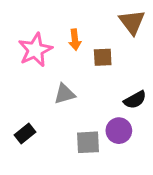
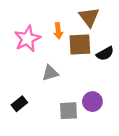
brown triangle: (132, 22) -> (89, 17), moved
brown square: (103, 57) -> (80, 44), size x1.5
black semicircle: (135, 100) -> (105, 54), moved

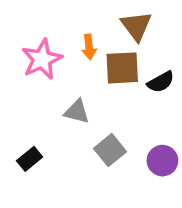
gray triangle: (50, 73) -> (77, 112), turned 30
purple circle: (92, 102) -> (162, 161), moved
gray square: (68, 111) -> (110, 150), moved, turned -36

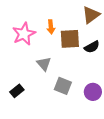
brown triangle: (136, 26) -> (91, 15), moved, turned 30
gray triangle: (77, 112) -> (44, 64), turned 35
gray square: (110, 150) -> (63, 86), turned -30

